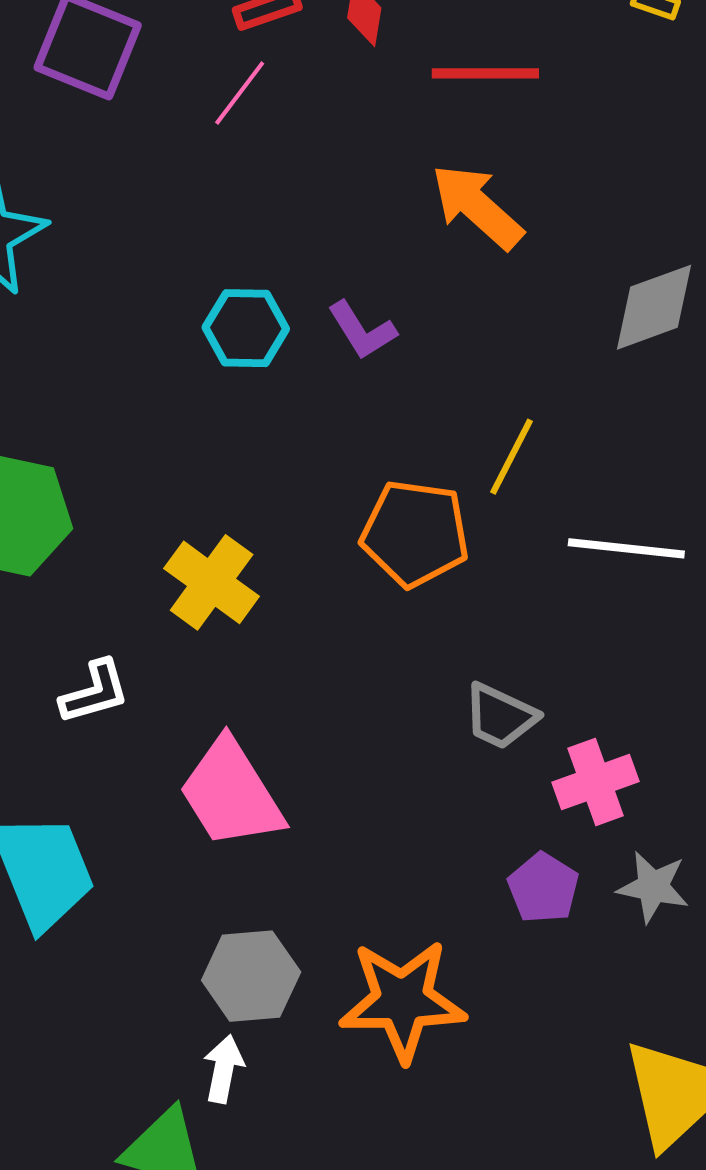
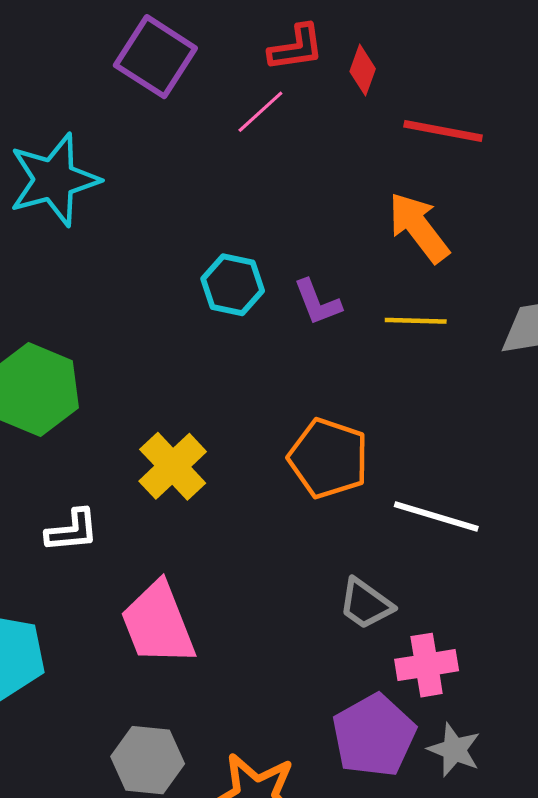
yellow line: (511, 457) -> (416, 321), moved, turned 54
white line: (626, 548) -> (436, 516), moved
purple pentagon: (543, 888) -> (374, 736), size x1.6

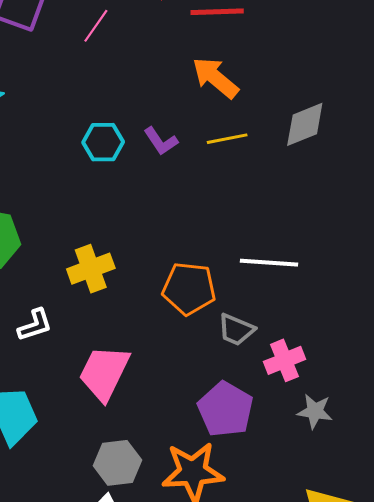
orange pentagon: (328, 458) -> (189, 288), moved
yellow cross: (173, 466) -> (91, 269), turned 36
pink trapezoid: (158, 624) -> (104, 373), turned 60
purple pentagon: (374, 736) -> (225, 409), moved

